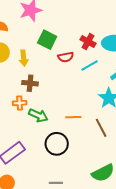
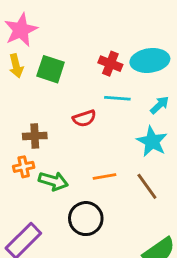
red semicircle: (66, 57) -> (84, 118), moved
yellow arrow: (24, 58) -> (16, 66), moved
cyan line: (89, 66) -> (117, 98), turned 42

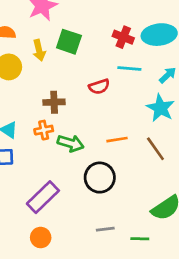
yellow arrow: (16, 66) -> (39, 50), moved

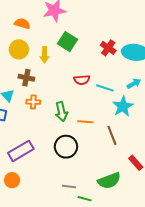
yellow arrow: (39, 50) -> (45, 55), moved
cyan line: (129, 69) -> (105, 88), moved
brown cross: (54, 102) -> (26, 78), moved
green arrow: (71, 143) -> (61, 112), moved, turned 48
gray line: (105, 229) -> (69, 187), moved

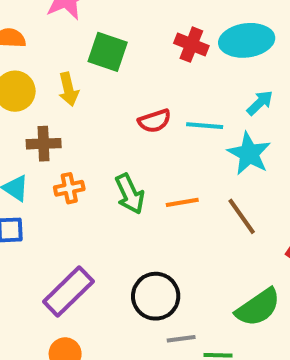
black circle: (66, 147) -> (156, 296), moved

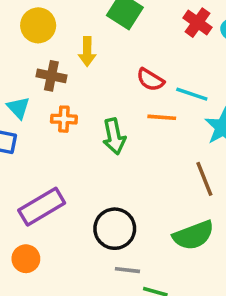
yellow arrow: (68, 89) -> (87, 52), moved
red semicircle: (155, 121) -> (150, 80), turned 36
orange line: (182, 202) -> (162, 117), moved
green semicircle: (258, 307) -> (193, 235), moved

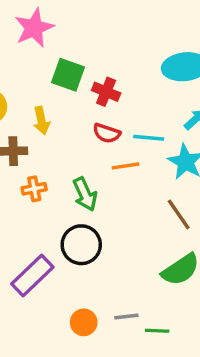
red cross: (198, 23) -> (106, 92), moved
black circle: (115, 229) -> (81, 245), moved
orange circle: (26, 259) -> (84, 322), moved

